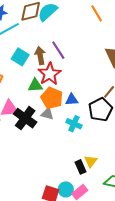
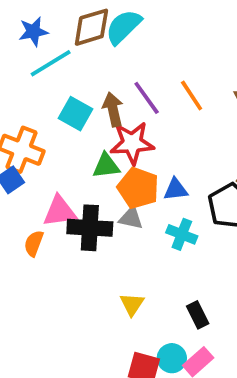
orange line: (97, 13) -> (192, 96), moved
red star: (50, 74) -> (132, 143), turned 30
black cross: (25, 118) -> (90, 228), turned -30
yellow triangle: (91, 161) -> (132, 304), moved

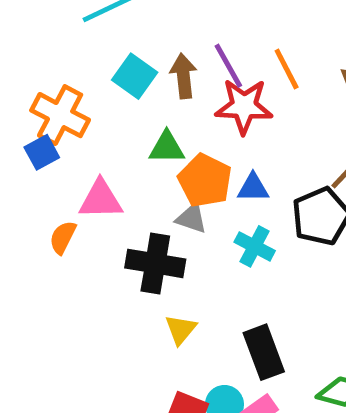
red star: (132, 143) -> (244, 106), moved
black cross: (90, 228) -> (155, 263), moved
black rectangle: (198, 315) -> (264, 352), size x1.5

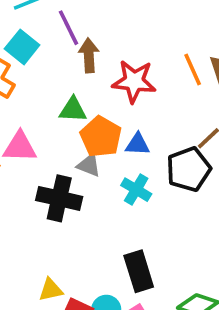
purple line: (228, 66) -> (69, 28), moved
orange line: (287, 69) -> (193, 70), moved
cyan square: (135, 76) -> (22, 47), moved
yellow triangle: (181, 329) -> (51, 290), moved, turned 35

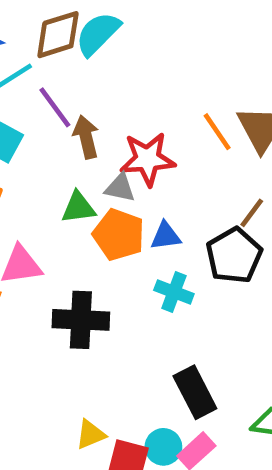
gray triangle: (89, 165) -> (120, 188), moved

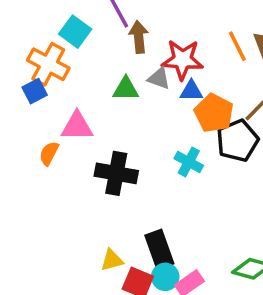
orange pentagon: (119, 235) -> (214, 113), moved
blue triangle: (166, 236) -> (191, 91), moved
black rectangle: (195, 392) -> (159, 249), moved

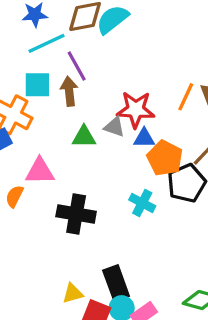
cyan square: (75, 32) -> (37, 85), turned -36
brown arrow: (139, 37) -> (69, 91), moved
orange line: (237, 46) -> (186, 97), turned 52

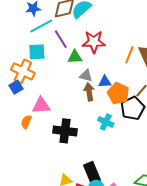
brown arrow: (69, 91) -> (89, 92), moved
red star: (136, 110) -> (94, 42), moved
green triangle: (84, 137) -> (75, 57), moved

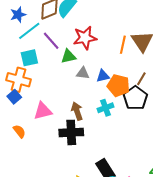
brown arrow: (89, 92) -> (77, 111), moved
orange semicircle: (26, 122) -> (19, 131), moved, turned 128
cyan cross: (106, 122) -> (106, 108), moved, turned -35

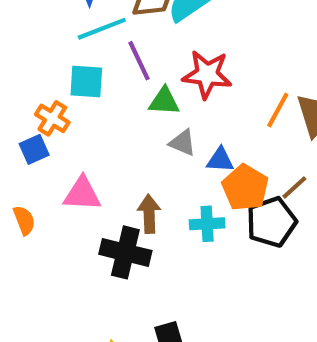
orange cross: (18, 80) -> (52, 118), size x0.7

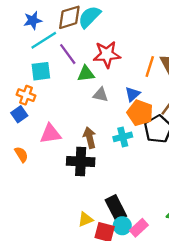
blue triangle: (220, 160) -> (133, 94), moved, turned -35

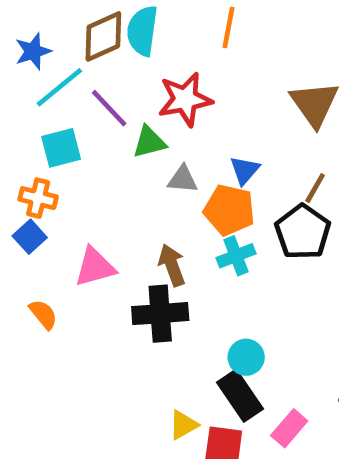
cyan semicircle: (89, 17) -> (142, 31), turned -30
orange line: (150, 67) -> (228, 28), moved
orange pentagon: (140, 113) -> (229, 210), moved
cyan circle: (122, 226) -> (246, 357), moved

